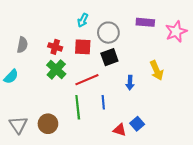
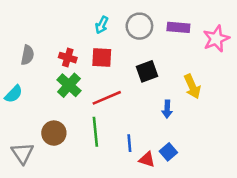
gray circle: (108, 33) -> (139, 26), moved
black square: (109, 57) -> (147, 71), moved
blue arrow: (130, 83) -> (167, 109), moved
blue line: (103, 102) -> (129, 143), moved
brown circle: (48, 124) -> (54, 133), moved

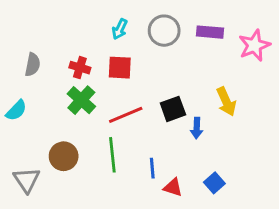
black square: (147, 71) -> (173, 109), moved
blue square: (168, 152) -> (214, 183), moved

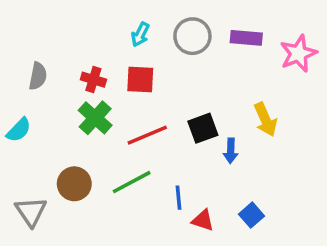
green line: (112, 155) -> (132, 182), turned 68

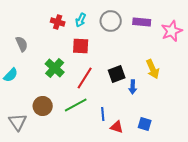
gray semicircle: (38, 76) -> (22, 44), turned -35
red cross: (93, 80) -> (58, 22), moved
red line: (147, 135) -> (85, 78), turned -35
blue square: (251, 215) -> (145, 124), turned -32

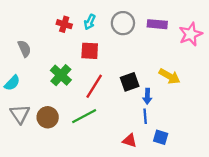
yellow arrow: (153, 69) -> (169, 76), turned -36
blue line: (103, 114) -> (145, 116), moved
gray triangle: (18, 122) -> (20, 114), moved

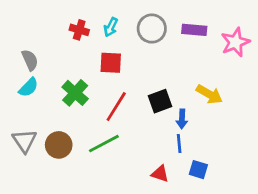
cyan semicircle: (12, 83) -> (29, 87), moved

